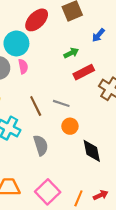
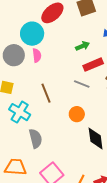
gray line: (61, 103) -> (82, 84), moved
gray semicircle: (41, 145) -> (36, 139), moved

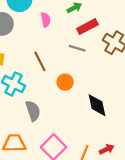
pink semicircle: (37, 55) -> (46, 20), moved
orange circle: (77, 114) -> (65, 82), moved

